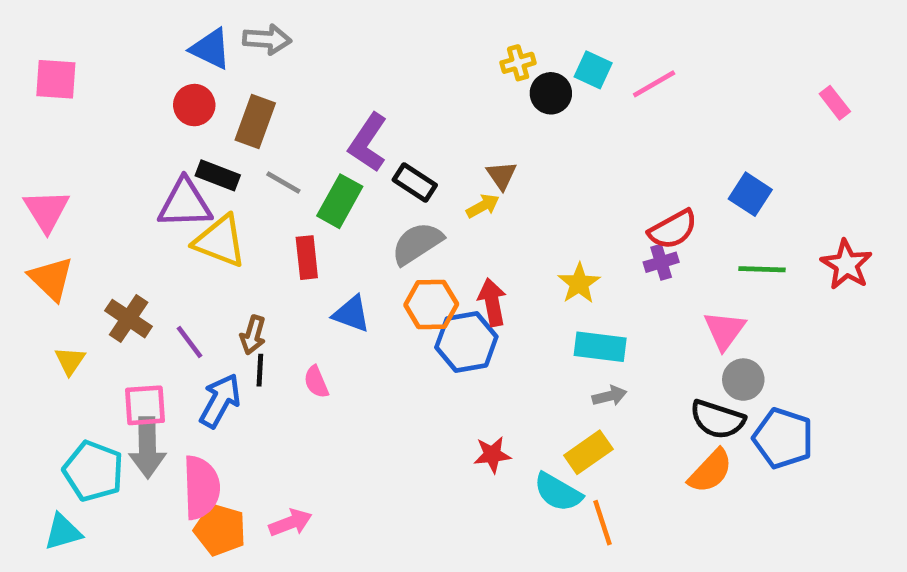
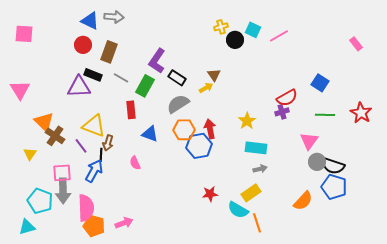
yellow triangle: (220, 241) -> (94, 126), moved
orange triangle: (51, 279) -> (44, 122), moved
black line: (260, 370) -> (101, 155), moved
black semicircle: (717, 419) -> (333, 166), moved

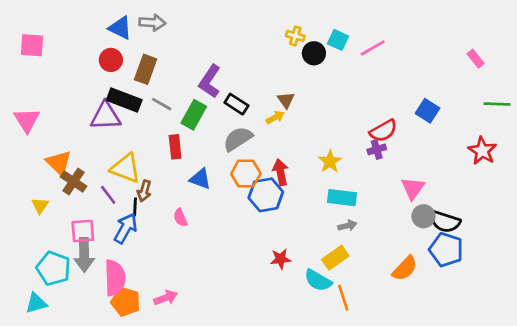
yellow cross: (221, 27) -> (295, 36), turned 32
black rectangle: (93, 75) -> (124, 100), size x1.4
green line: (325, 115) -> (497, 104), moved

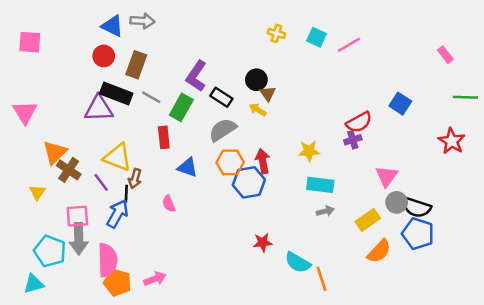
black circle: (314, 53) -> (256, 80), moved
yellow arrow: (275, 117) -> (258, 110), turned -120
yellow star: (330, 161) -> (309, 151), turned 30
orange triangle: (59, 163) -> (55, 152), turned 32
yellow rectangle: (335, 258) -> (368, 220), moved

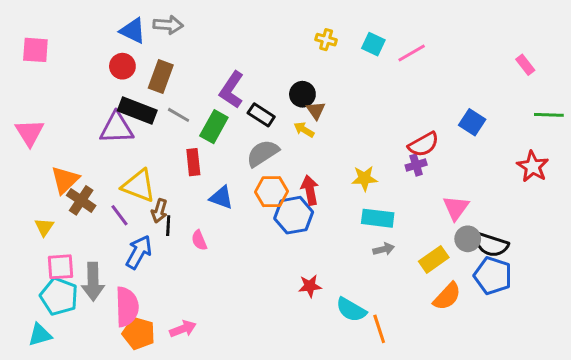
black line: (126, 194) -> (168, 226), moved
pink square: (77, 216) -> (60, 267), moved

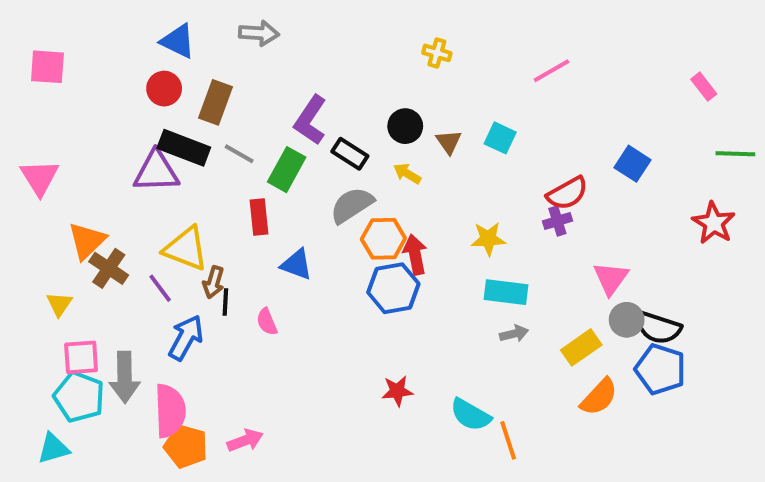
gray arrow: (168, 25) -> (259, 33), moved
cyan square: (373, 44) -> (500, 138), moved
brown triangle: (316, 110) -> (449, 142), moved
orange hexagon: (271, 192) -> (383, 239), moved
red star: (310, 286) -> (397, 391), moved

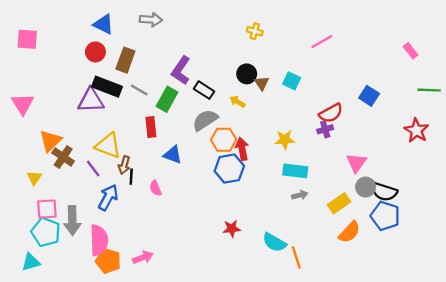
black circle: (405, 126) -> (247, 74), moved

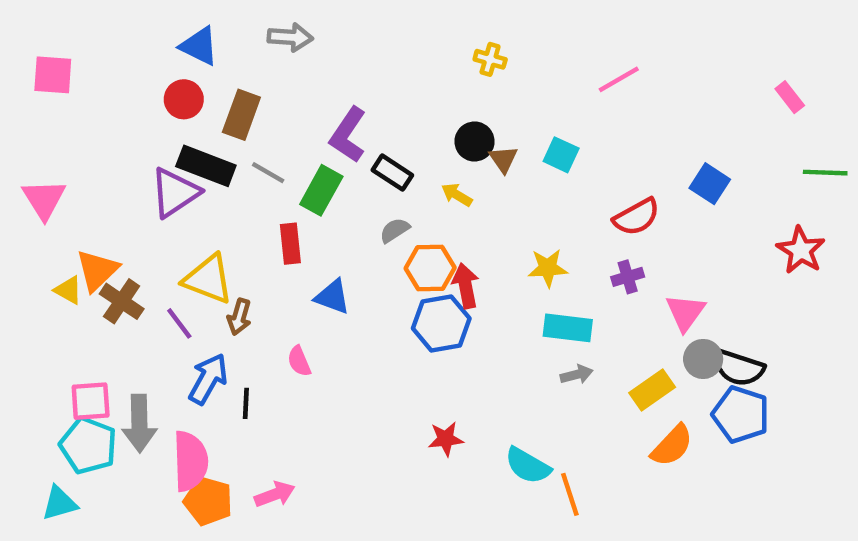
purple triangle: (91, 100) -> (175, 193), turned -32
gray semicircle: (205, 120) -> (395, 230), size x0.6
purple cross: (325, 129) -> (628, 277), moved
black line: (131, 177) -> (246, 403), moved
yellow triangle: (34, 178) -> (68, 290), moved, turned -35

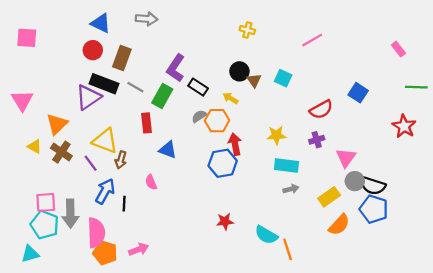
orange hexagon: (430, 268) -> (217, 121), moved
orange triangle: (97, 270) -> (57, 124), moved

